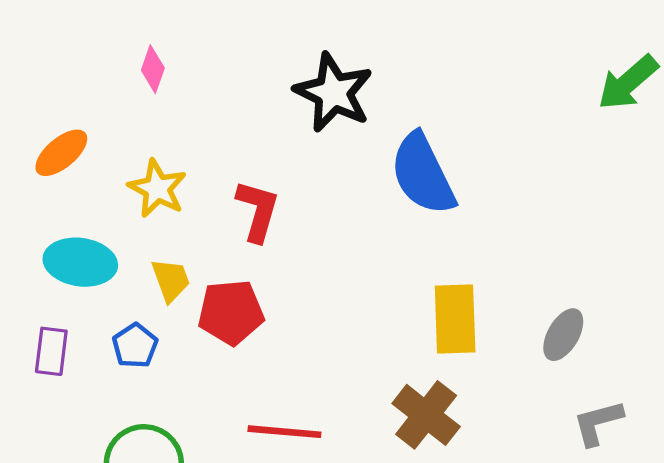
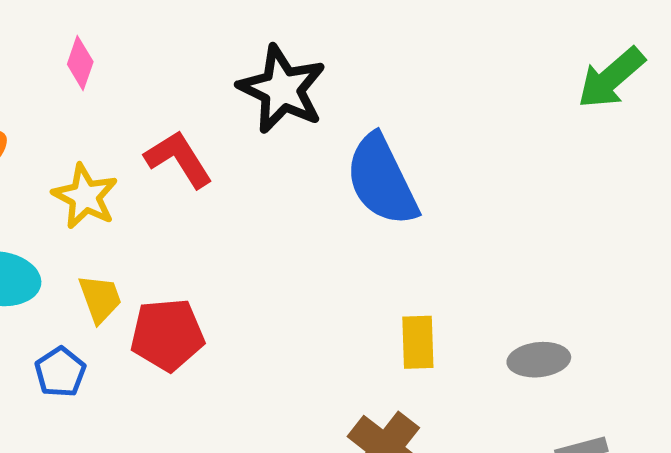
red L-shape: (258, 211) -> (179, 159), moved, turned -48
yellow rectangle: (455, 319) -> (418, 342), size x0.7
gray ellipse: (563, 335) -> (539, 360), turned 54

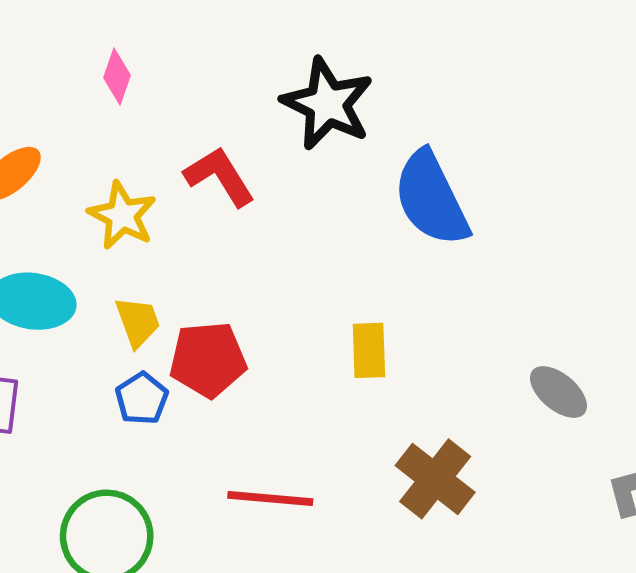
yellow rectangle: (418, 342) -> (369, 350), moved
gray ellipse: (539, 360) -> (558, 392), moved, turned 46
blue pentagon: (60, 372) -> (142, 398), moved

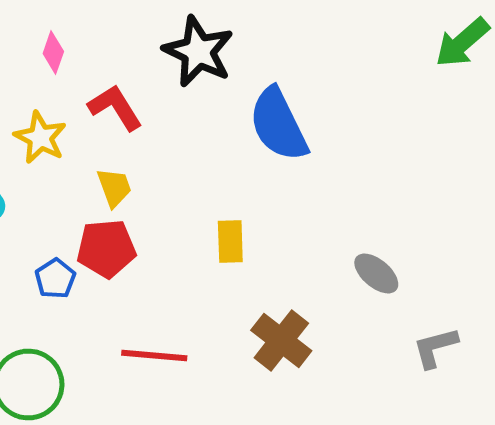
pink diamond: (117, 76) -> (53, 52), moved
yellow trapezoid: (138, 322) -> (114, 188), moved

